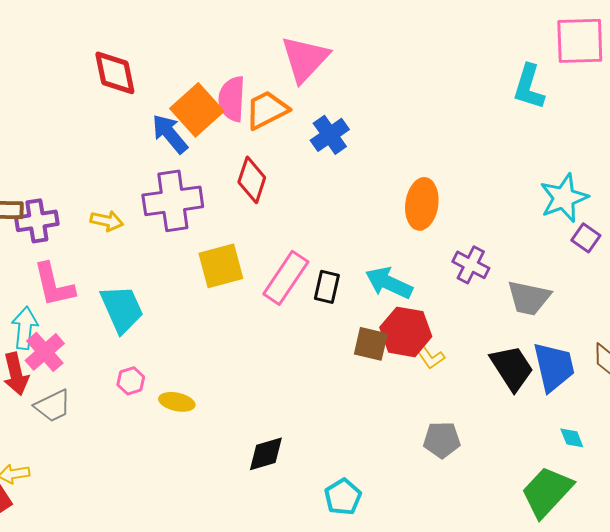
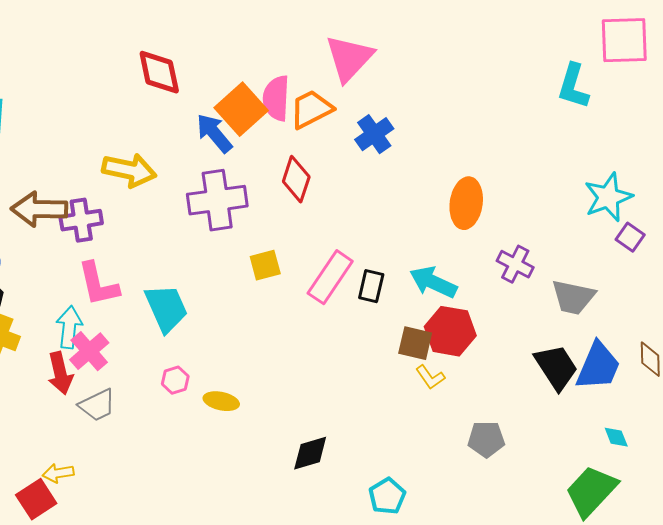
yellow arrow: (107, 221) -> (129, 170), moved, size x1.6
yellow square: (221, 266) -> (265, 265), size x0.7
yellow L-shape: (430, 357) -> (430, 377), moved
blue trapezoid: (554, 367) -> (598, 366), turned 36

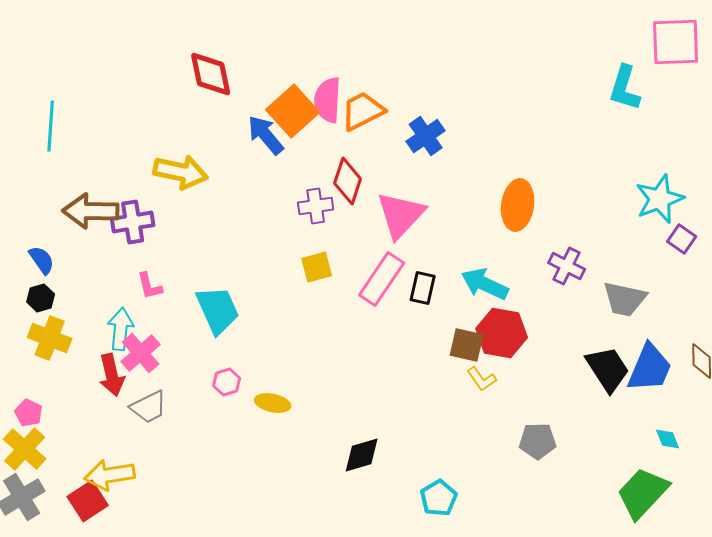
pink triangle: (349, 58) -> (401, 215), moved
purple cross: (217, 200) -> (316, 206), moved, size x0.6
pink L-shape: (98, 284) -> (150, 286), size x0.6
yellow arrow: (58, 473) -> (110, 475), size x1.6

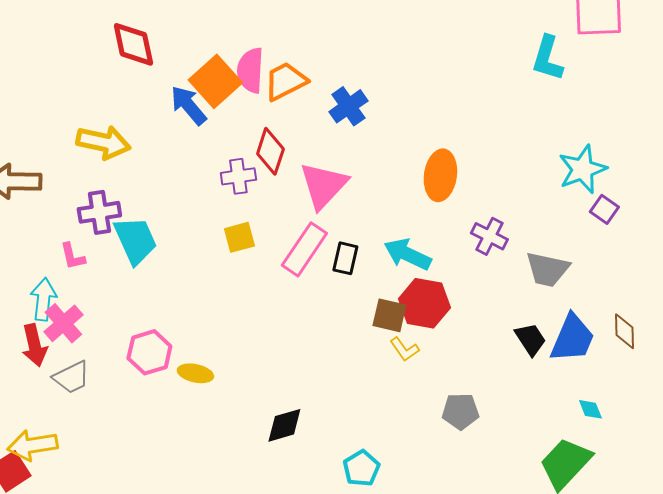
purple cross: (133, 222) -> (99, 212), moved
cyan trapezoid: (218, 310) -> (135, 240), moved
black trapezoid: (608, 369) -> (530, 339), size x0.7
pink hexagon: (227, 382) -> (149, 352), size x1.6

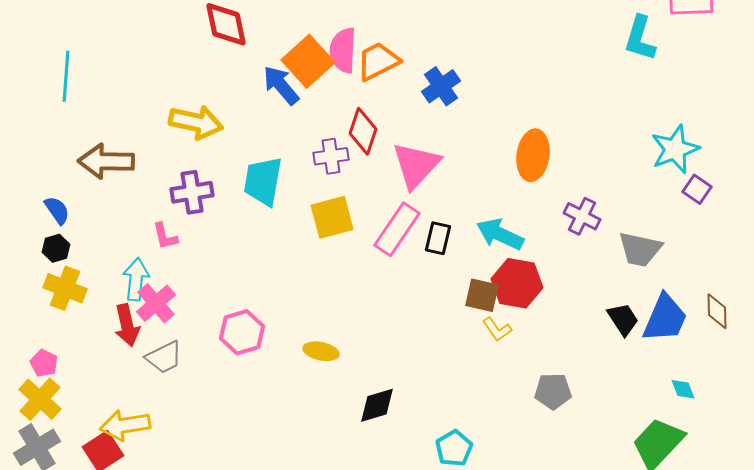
yellow square: (239, 237) -> (332, 217), size x1.4
cyan trapezoid: (135, 240) -> (263, 181), moved, turned -146
yellow ellipse: (195, 373) -> (321, 351), moved

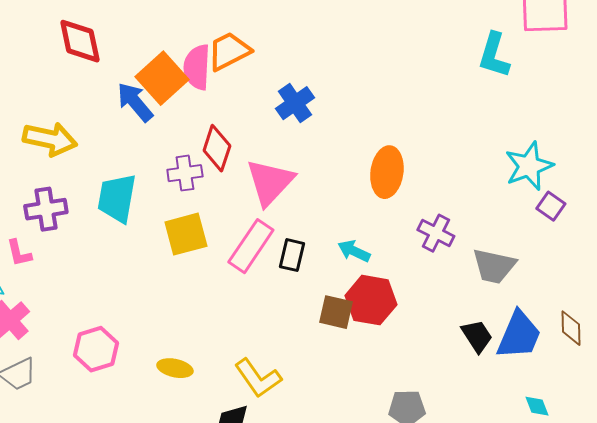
orange trapezoid: (378, 61) -> (229, 51), moved
cyan arrow: (500, 234) -> (354, 251), size x0.7
yellow L-shape: (497, 329) -> (258, 378), moved, size x1.6

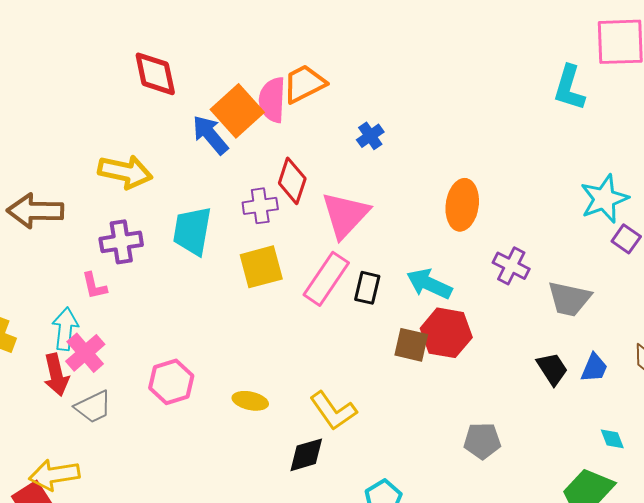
blue cross: (295, 103) -> (370, 136), size x0.7
cyan arrow: (354, 251) -> (429, 284), size x1.4
blue trapezoid: (519, 335) -> (594, 368), size x0.6

